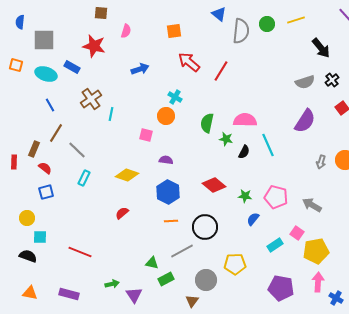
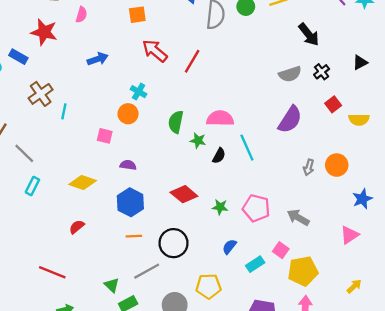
blue semicircle: (253, 219) -> (229, 247), moved
red line: (80, 252) -> (52, 272), moved
green triangle: (152, 263) -> (112, 285), turned 32

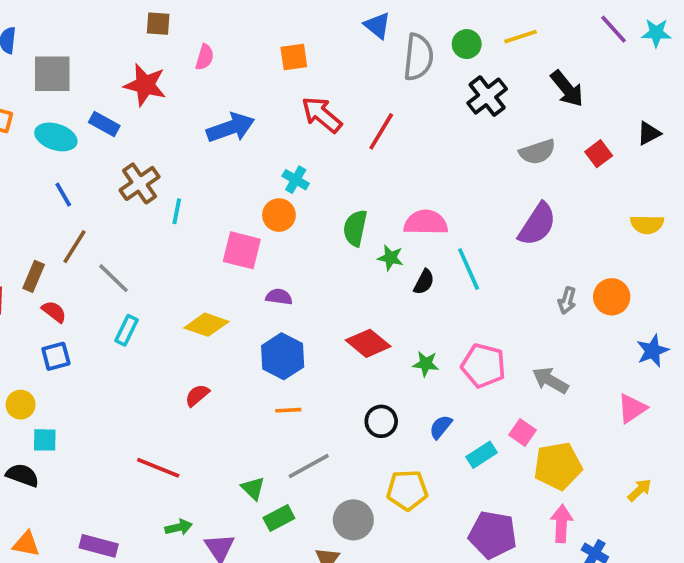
blue arrow: (98, 59) -> (231, 128), size x1.4
black cross: (322, 72) -> (487, 96), moved, size x1.5
red square: (333, 104) -> (599, 154), moved
pink square: (105, 136) -> (242, 250), size x1.5
black circle: (173, 243) -> (381, 421), moved, size x0.7

